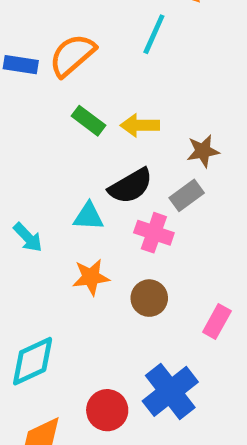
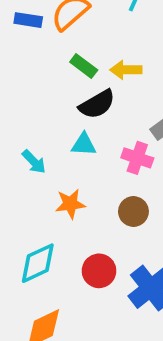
black semicircle: (131, 186) -> (97, 104), moved
orange star: (91, 277) -> (70, 204), moved
red circle: (107, 410) -> (99, 271), moved

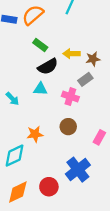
yellow arrow: (126, 70) -> (71, 54), moved
orange star: (70, 204) -> (35, 134), moved
red circle: (99, 271) -> (49, 187), moved

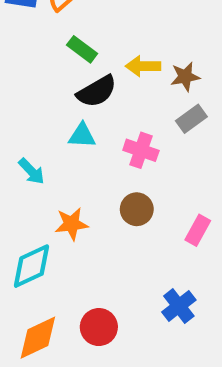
gray rectangle: (85, 79) -> (191, 119), moved
cyan arrow: (12, 99) -> (32, 171), moved
blue cross: (78, 170) -> (179, 306), moved, size x0.7

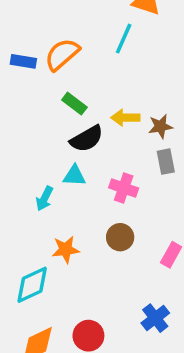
gray rectangle: (191, 119) -> (166, 162), turned -65
cyan arrow: (32, 171) -> (44, 199), moved, turned 70

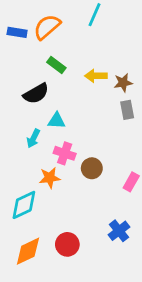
black semicircle: (87, 139) -> (36, 94), moved
pink cross: (124, 188) -> (65, 153), moved

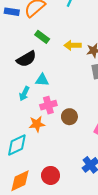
pink cross: (65, 153) -> (48, 105), turned -35

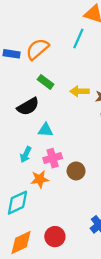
cyan arrow: (24, 94) -> (26, 155), moved

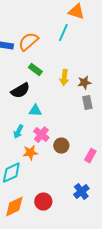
yellow arrow: (80, 91) -> (64, 78), turned -84
pink cross: (53, 158) -> (41, 135), turned -35

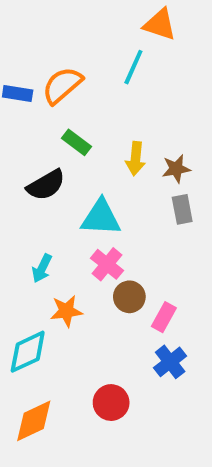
cyan triangle: (35, 111) -> (101, 218), moved, size x1.5
pink cross: (41, 135) -> (107, 264), moved
pink rectangle: (90, 156) -> (164, 317), moved
blue cross: (81, 192) -> (170, 362), moved
red circle: (43, 202) -> (111, 403), moved

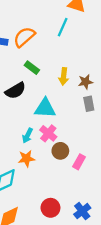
cyan arrow: (42, 268) -> (27, 136), moved
blue cross: (170, 362) -> (82, 211), moved

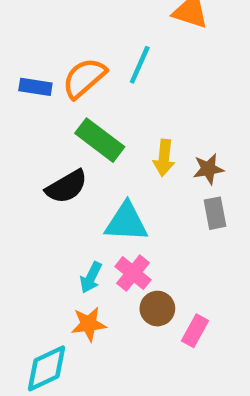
cyan line: (63, 27) -> (140, 65), moved
green rectangle: (32, 68) -> (100, 140), size x1.5

